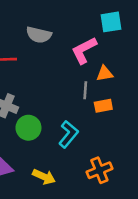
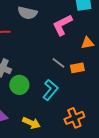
orange triangle: (105, 74) -> (87, 43), moved
gray line: (85, 90) -> (58, 63), moved, turned -56

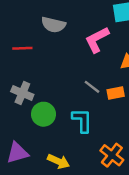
cyan L-shape: (50, 90) -> (82, 120), turned -40
orange cross: (74, 118) -> (112, 155), turned -30

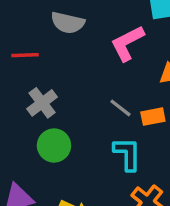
gray cross: (22, 93) -> (42, 103), moved, turned 30
cyan L-shape: (82, 120) -> (127, 154), moved

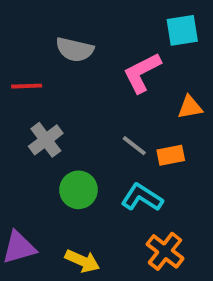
green circle: (54, 146) -> (79, 190), moved
cyan L-shape: (127, 154) -> (142, 198), turned -57

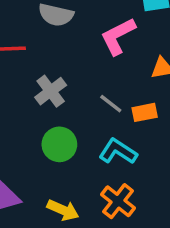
gray cross: (46, 140) -> (51, 91), moved
orange cross: (165, 251) -> (118, 201), moved

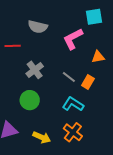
orange rectangle: (145, 112) -> (88, 82), turned -48
green circle: (59, 144) -> (30, 100), moved

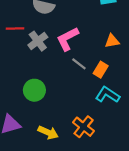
pink L-shape: (73, 39) -> (68, 39), moved
gray cross: (35, 70) -> (38, 41), moved
cyan L-shape: (73, 104) -> (107, 95), moved

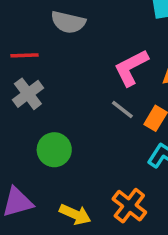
pink L-shape: (68, 39) -> (131, 68), moved
gray cross: (38, 41) -> (28, 94), moved

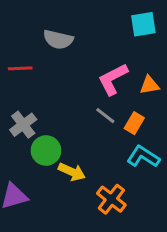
gray cross: (28, 94) -> (23, 125), moved
yellow arrow: (75, 214) -> (72, 172), moved

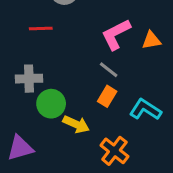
red line: (20, 68) -> (41, 28), moved
orange rectangle: (134, 123) -> (107, 96), moved
gray cross: (23, 125) -> (29, 79), turned 35

